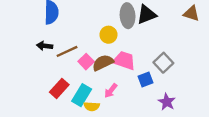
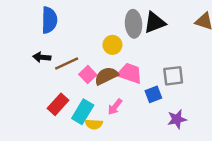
gray square: (163, 63) -> (173, 76), turned 36
purple star: (167, 102) -> (177, 119), turned 30

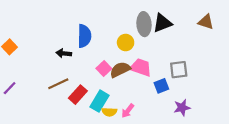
blue semicircle: (49, 20) -> (84, 36), moved
brown line: (67, 63) -> (58, 84), moved
pink arrow: (115, 107) -> (128, 111), moved

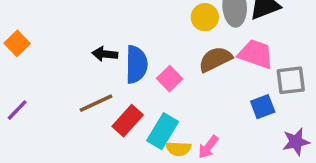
blue semicircle: (84, 36) -> (136, 65), moved
yellow circle: (126, 43) -> (205, 17), moved
pink trapezoid: (141, 67) -> (256, 54), moved
brown semicircle: (120, 70) -> (215, 59), moved

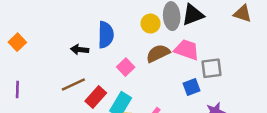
blue semicircle: (136, 65) -> (106, 35), moved
purple line: (17, 110) -> (17, 89), turned -42

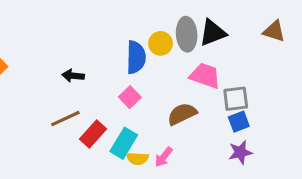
blue semicircle: (106, 35) -> (136, 57), moved
brown semicircle: (158, 53) -> (182, 114), moved
blue square: (192, 87) -> (239, 122), moved

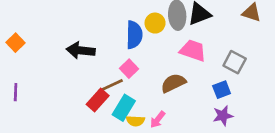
black arrow: (73, 76) -> (81, 50), size x1.5
gray square: (236, 99) -> (235, 62), moved, turned 35
brown line: (65, 119) -> (111, 86), moved

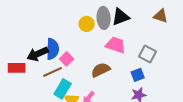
blue semicircle: (134, 35) -> (53, 49), moved
black arrow: (81, 50) -> (38, 54), moved, turned -30
red rectangle: (98, 100) -> (17, 68), moved, turned 48

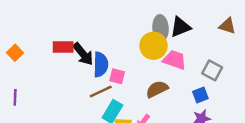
yellow circle: (87, 24) -> (153, 46), moved, size x1.5
black arrow: (38, 54) -> (83, 54), moved, turned -105
pink square: (67, 59) -> (117, 76), turned -32
red rectangle: (17, 68) -> (63, 47), moved

